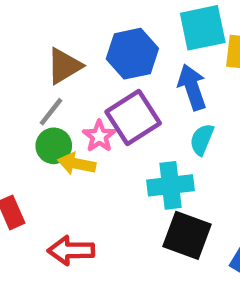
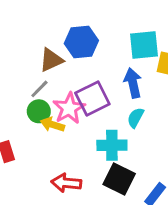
blue hexagon: (132, 54) -> (81, 42), moved
pink star: (99, 136) -> (69, 108), size x1.5
red arrow: (71, 250) -> (66, 183), moved

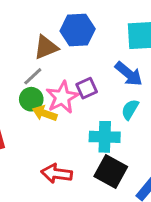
blue arrow: (133, 83) -> (129, 74), turned 140
purple square: (92, 99) -> (87, 88), size x0.6

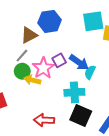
blue arrow: (129, 74) -> (79, 62), moved

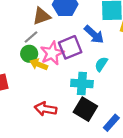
purple square: (59, 60) -> (70, 47), size x1.5
blue arrow: (79, 62) -> (94, 34), moved

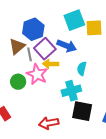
gray line: (31, 37) -> (30, 54), moved, turned -40
purple square: (70, 47) -> (45, 49), moved
yellow arrow: (39, 65) -> (51, 64), moved

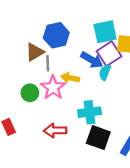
purple square: (45, 49) -> (109, 54), moved
cyan semicircle: (82, 69) -> (105, 72), moved
red arrow: (49, 123) -> (55, 130), moved

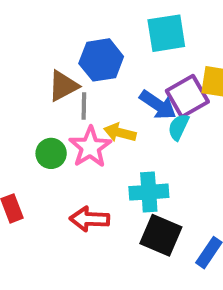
cyan square: (105, 32) -> (166, 33), moved

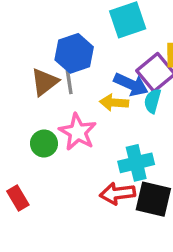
gray line: (84, 106) -> (69, 82), moved
yellow arrow: (120, 133) -> (114, 103), moved
red arrow: (89, 219) -> (117, 193), moved

